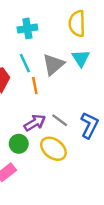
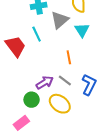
gray triangle: (53, 64) -> (60, 20), moved
orange line: (35, 86) -> (69, 57), moved

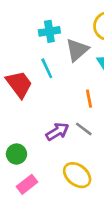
green circle: (32, 100) -> (16, 154), moved
yellow ellipse: (60, 104) -> (77, 175), moved

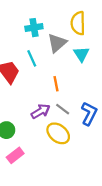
orange line: (89, 99) -> (56, 84), moved
yellow ellipse: (77, 175) -> (58, 133), moved

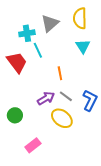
cyan cross: (34, 28) -> (27, 33), moved
gray triangle: (57, 43) -> (50, 23), moved
pink rectangle: (15, 155) -> (33, 145), moved

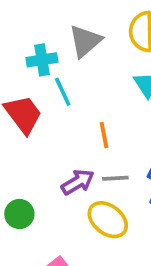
gray line: (66, 96) -> (115, 178), turned -40

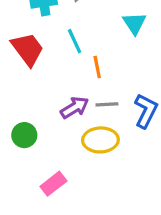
cyan line: (63, 92) -> (75, 41), moved
yellow ellipse: (108, 220) -> (100, 140), turned -40

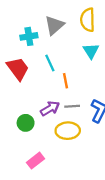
green circle: (24, 135) -> (26, 123), moved

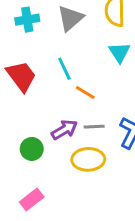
cyan cross: (29, 36) -> (27, 20), moved
orange line: (65, 81) -> (85, 92), turned -48
pink rectangle: (36, 161) -> (32, 200), moved

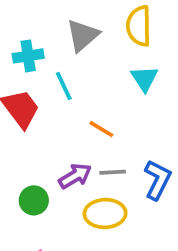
cyan cross: (27, 20) -> (28, 56), moved
cyan line: (64, 69) -> (64, 86), moved

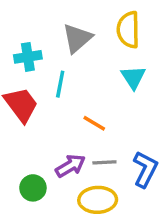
cyan line: (64, 86) -> (60, 84), turned 36

